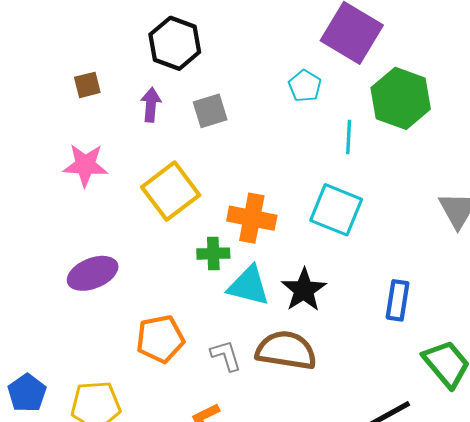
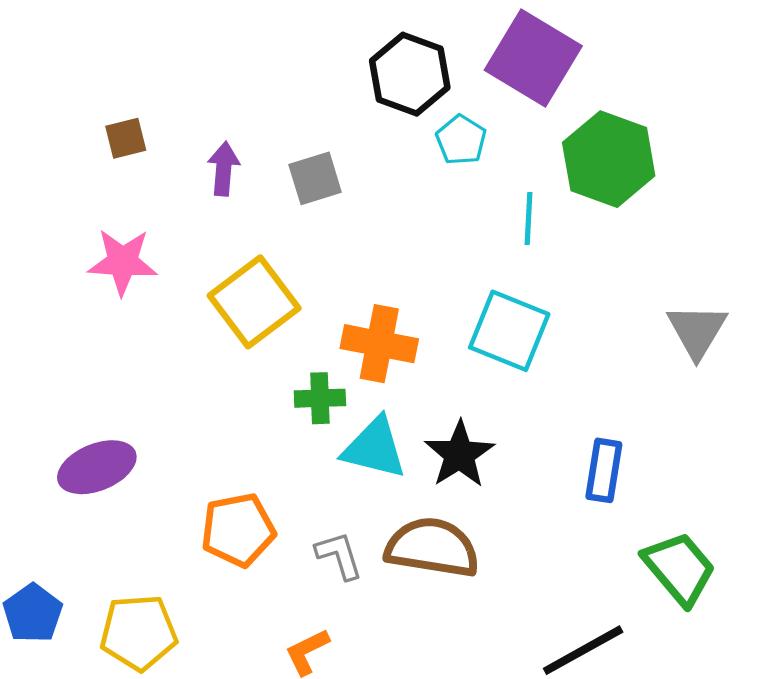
black hexagon: (175, 43) -> (410, 74), moved
purple ellipse: (93, 273) -> (97, 467), moved

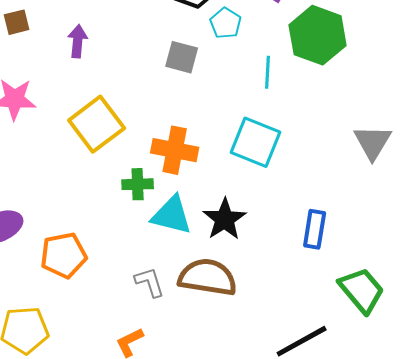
gray square: (315, 178) -> (182, 57), moved, turned 32
orange pentagon: (238, 530) -> (64, 255), moved

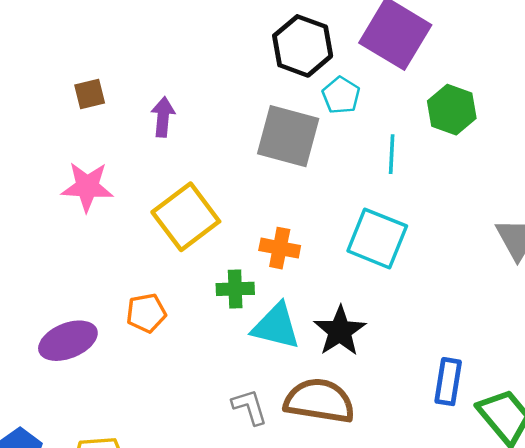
green hexagon: (318, 35) -> (452, 110), size x0.7
gray square: (182, 57) -> (288, 136), size x1.6
orange cross: (175, 150) -> (280, 248), size x0.7
blue rectangle: (315, 229) -> (448, 382), moved
orange pentagon: (64, 255) -> (146, 313), moved, size x0.7

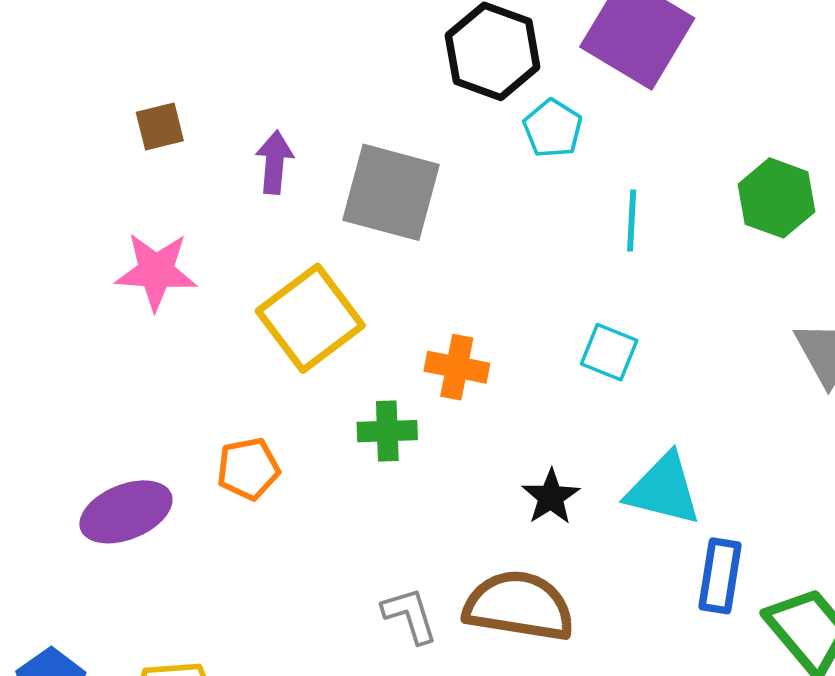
green hexagon: (452, 110) -> (776, 198), moved
gray square: (288, 136) -> (391, 192), moved
cyan square: (377, 238) -> (609, 352), size x0.6
cyan triangle: (276, 326) -> (664, 489), moved
black star: (340, 331) -> (551, 497), size x0.7

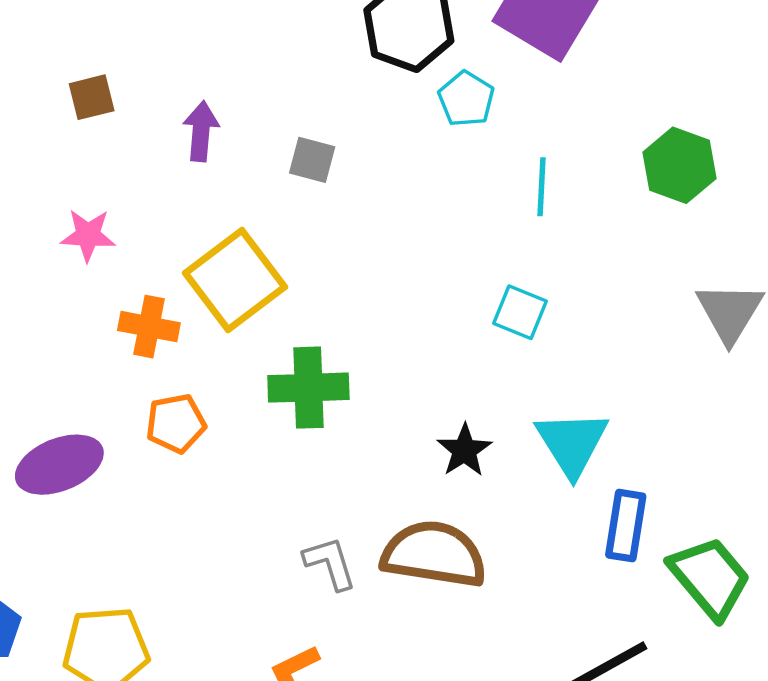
gray square: (391, 192) -> (312, 160), size x0.5
pink star: (156, 271) -> (88, 235), size x0.7
orange cross: (457, 367) -> (149, 327), moved
green cross: (387, 431) -> (308, 388), size x1.4
cyan triangle: (664, 489) -> (572, 443), turned 44

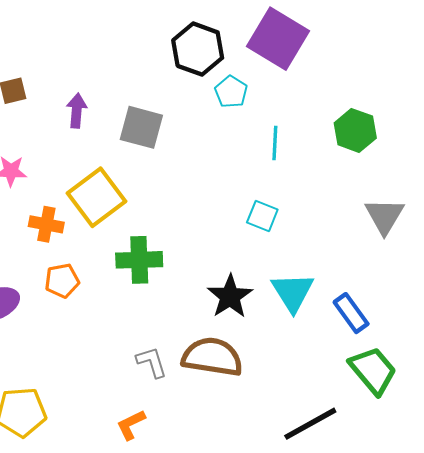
gray square: (312, 160) -> (141, 127), size x1.6
black star: (464, 450) -> (230, 296), size x1.4
blue rectangle: (626, 526) -> (351, 313), moved, turned -45

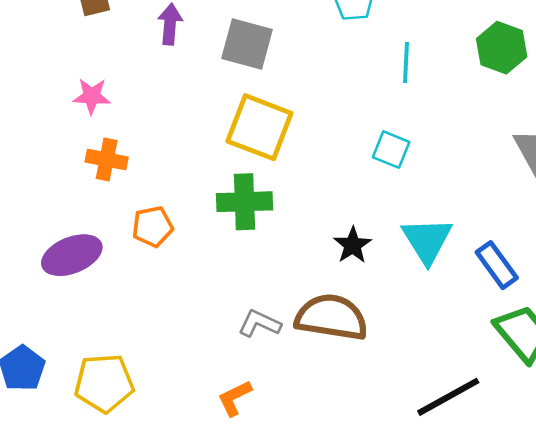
yellow square: (96, 197) -> (259, 127), moved, turned -32
orange cross: (46, 224) -> (107, 159), moved
black star: (230, 296) -> (353, 245), size x0.7
gray L-shape: (152, 362) -> (259, 323), turned -48

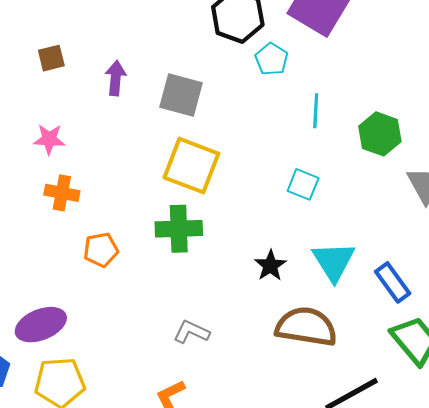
green hexagon: (502, 48) -> (380, 134), moved
purple ellipse: (72, 255) -> (41, 325), moved
brown semicircle: (331, 317) -> (306, 327), moved

